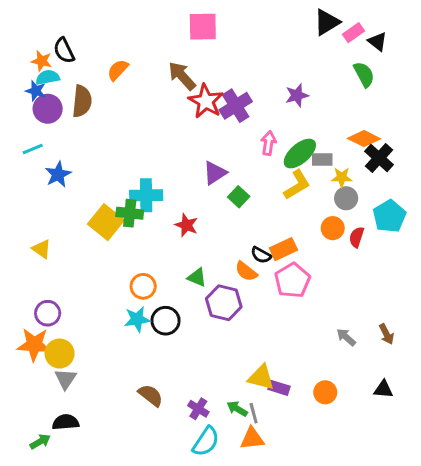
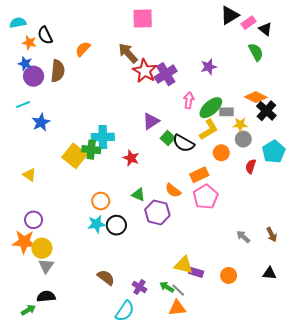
cyan semicircle: (48, 77) -> (18, 23), moved
orange circle: (333, 228) -> (221, 153), moved
black semicircle: (261, 255) -> (184, 143), moved, size x1.5
gray line: (254, 413) -> (178, 290), turned -32
cyan semicircle: (206, 442) -> (125, 311), moved

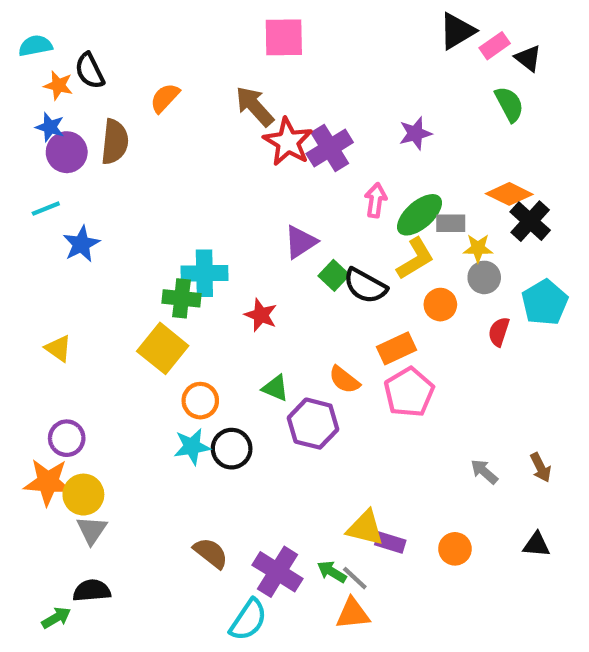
yellow square: (74, 156) -> (163, 348), moved
purple cross: (139, 287) -> (278, 572), size x1.6

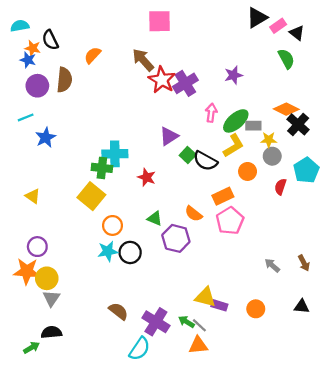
blue star: (50, 127) -> (28, 60), moved

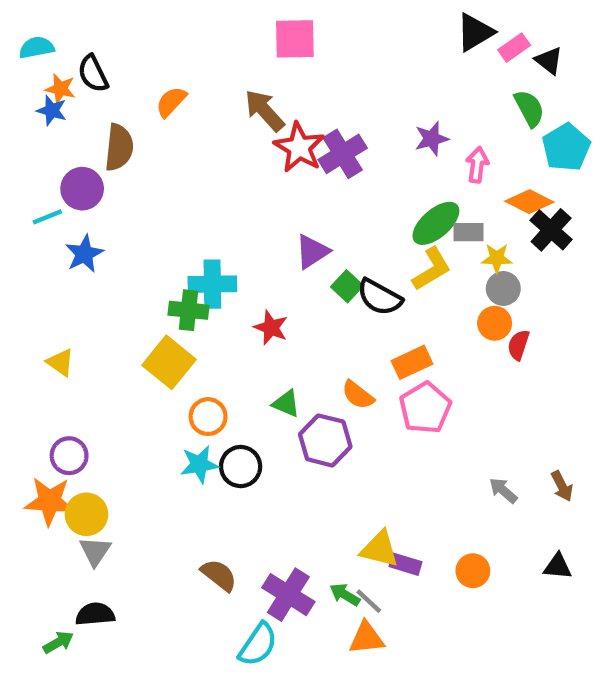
purple circle: (37, 86) -> (82, 189), moved
pink arrow: (211, 113) -> (477, 165), moved
cyan pentagon: (306, 170) -> (566, 147), moved
orange circle: (248, 171) -> (495, 323), moved

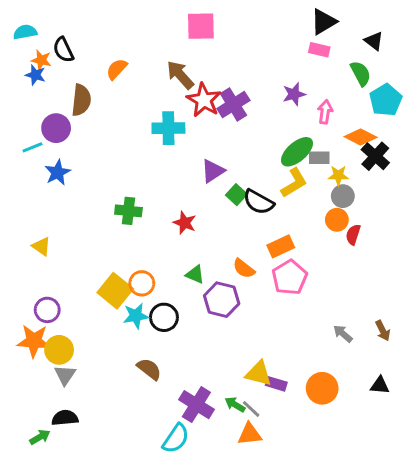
pink rectangle: (514, 48) -> (319, 50), moved, turned 48
cyan cross: (212, 284) -> (168, 128), moved
yellow square: (169, 362) -> (115, 291), moved
orange circle: (473, 571) -> (322, 388), size x1.4
brown semicircle: (219, 575) -> (149, 369), moved

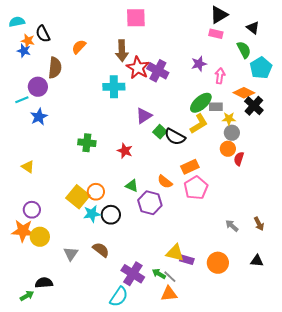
brown arrow: (180, 75) -> (122, 51), turned -140
purple cross: (233, 104) -> (158, 71), turned -30
gray triangle: (65, 375) -> (71, 254), moved

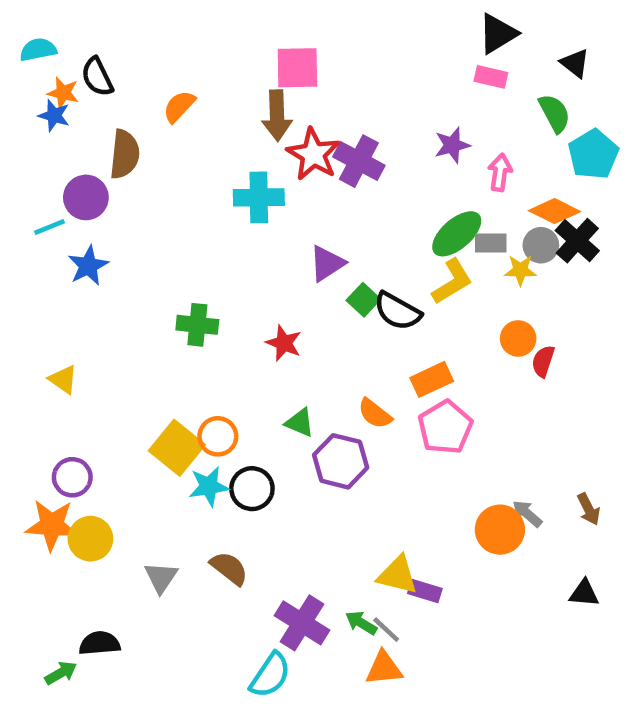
pink square: (136, 18) -> (297, 68), moved
gray circle: (232, 133) -> (541, 245), moved
orange circle: (218, 263) -> (500, 530), moved

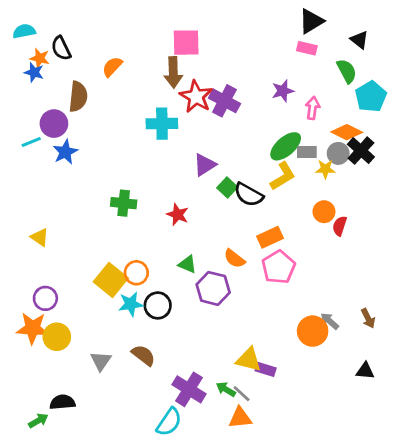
blue star: (88, 266) -> (65, 152), moved

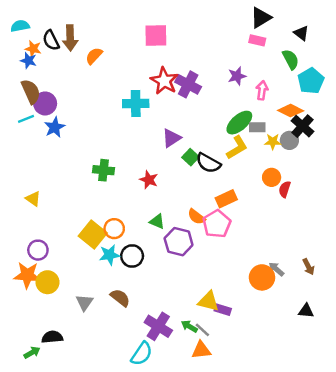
brown arrow: (173, 72) -> (70, 38), moved
brown semicircle: (78, 97) -> (31, 92), moved, turned -30
gray circle: (338, 153) -> (289, 140), moved
pink pentagon: (278, 267) -> (217, 224), moved

